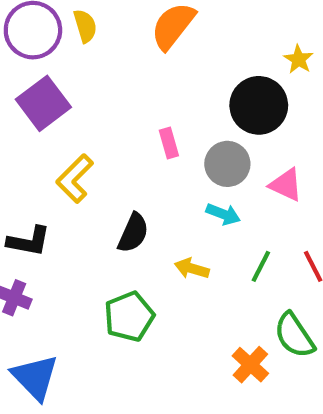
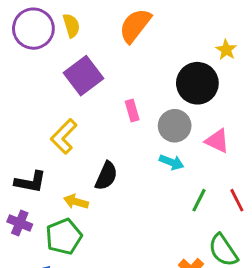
purple square: (43, 103) -> (84, 76), moved
yellow arrow: (192, 268) -> (76, 202), moved
green pentagon: (129, 317) -> (64, 237), moved

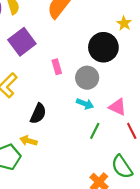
pink triangle: (217, 141) -> (118, 107), moved
green line: (199, 200) -> (95, 131), moved
yellow arrow: (76, 202) -> (28, 141), moved

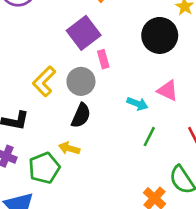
purple square: (22, 42) -> (84, 33), moved
gray circle: (87, 78) -> (81, 81), moved
pink triangle: (118, 107) -> (168, 91), moved

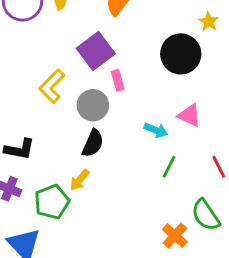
yellow L-shape: (44, 81) -> (52, 86), moved
yellow arrow: (69, 148) -> (80, 180), turned -66

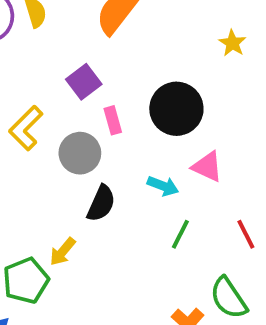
purple square: (96, 51) -> (84, 82), size x0.7
black circle: (181, 54) -> (176, 109), moved
black semicircle: (93, 143) -> (101, 203), moved

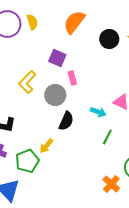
purple square: (84, 82) -> (57, 58), turned -30
black circle: (176, 109) -> (109, 39), moved, size x0.7

